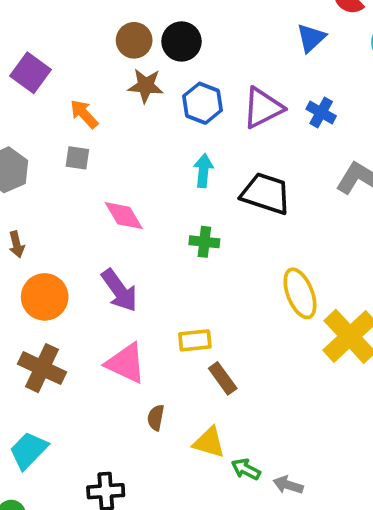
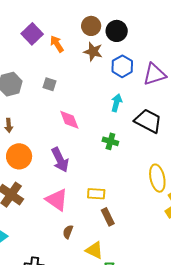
orange arrow: (84, 114) -> (57, 44), moved

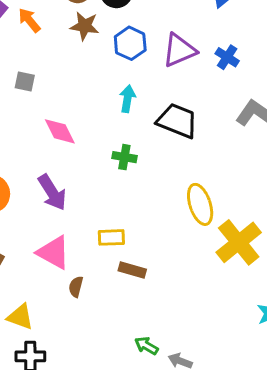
brown rectangle: (108, 217) -> (132, 270), turned -42
brown semicircle: (68, 232) -> (76, 287), moved
yellow triangle: (94, 250) -> (20, 317), moved

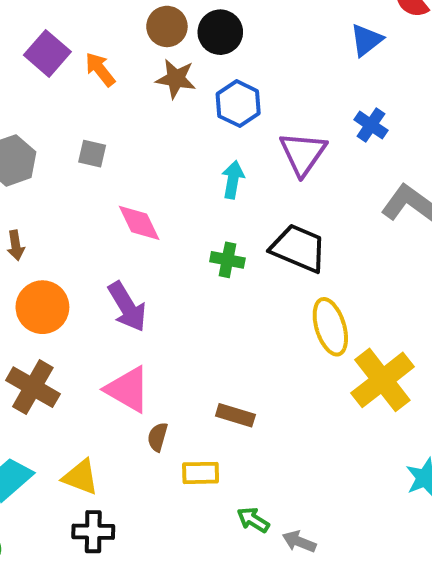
purple triangle: (179, 50) -> (303, 153), moved, turned -33
black trapezoid: (177, 121) -> (299, 248), moved
yellow rectangle: (111, 237) -> (201, 473), moved

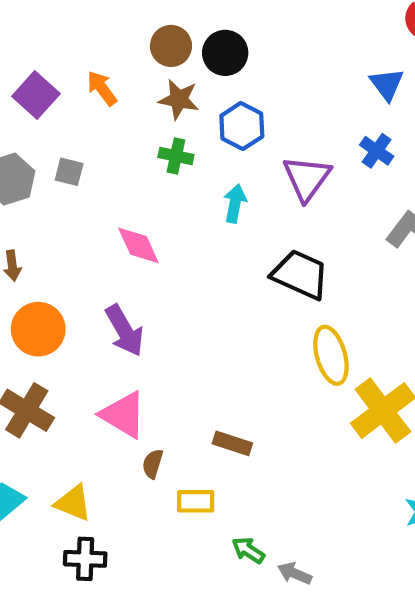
blue triangle: (366, 40) -> (387, 84), moved, turned -30
purple square: (47, 53) -> (36, 95), moved
gray square: (92, 154) -> (69, 172), moved
green cross: (227, 260) -> (176, 156), moved

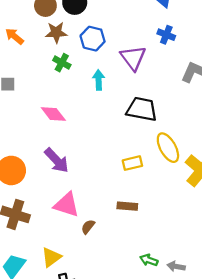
green cross: (176, 156) -> (62, 63), turned 30
brown semicircle: (153, 464) -> (88, 227), turned 35
yellow rectangle: (196, 501) -> (132, 163), moved
yellow triangle: (73, 503) -> (51, 257), turned -45

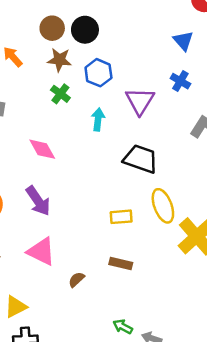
brown rectangle: (127, 206) -> (121, 263), moved
brown semicircle: (88, 227) -> (76, 280), moved

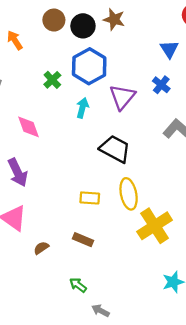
brown star: (59, 60) -> (114, 19), moved
blue hexagon: (98, 73) -> (89, 66), size x1.4
green arrow: (123, 327) -> (78, 285), moved

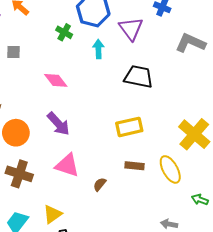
yellow ellipse: (129, 194) -> (170, 169), moved
yellow rectangle: (90, 198) -> (129, 127), size x1.4
green arrow: (78, 285) -> (200, 200), moved

